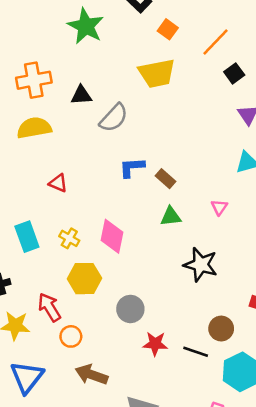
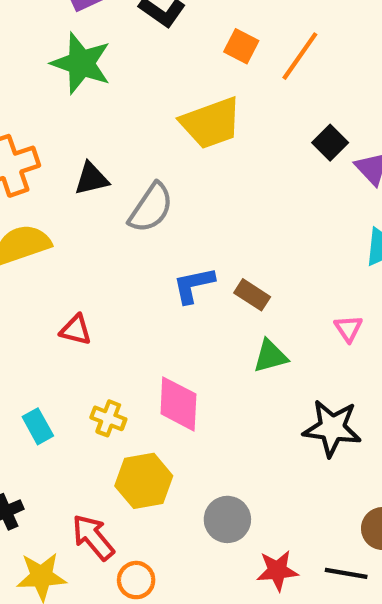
orange square: (168, 29) -> (241, 46), moved
black square: (234, 73) -> (330, 143), moved
cyan rectangle: (27, 237) -> (38, 426), size x0.7

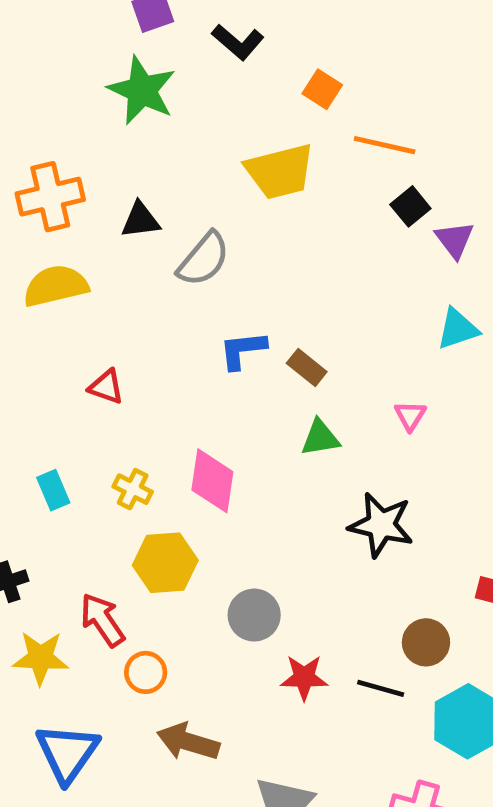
orange line: (300, 56) -> (385, 145), moved, turned 62

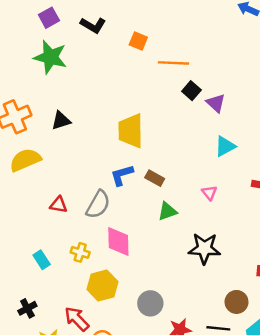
yellow trapezoid: (280, 171) -> (131, 131), moved, turned 114
gray semicircle: (204, 259) -> (98, 205), moved

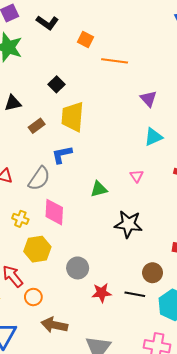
black square: (191, 91) -> (57, 84), moved
brown rectangle: (155, 178) -> (37, 126), moved, turned -70

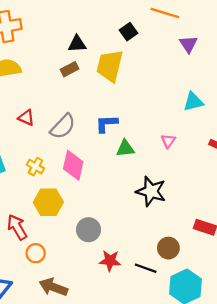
black square: (57, 84) -> (129, 32), moved
purple triangle: (148, 99) -> (189, 44), moved
black triangle: (13, 103) -> (77, 44), moved
blue L-shape: (62, 155) -> (106, 124), moved

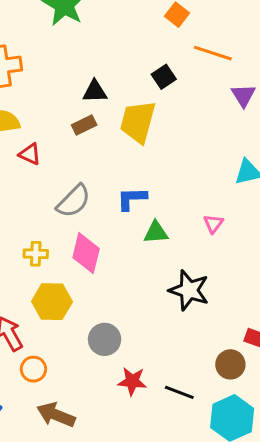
red triangle: (26, 118) -> (30, 154), moved
yellow cross: (35, 167) -> (36, 254), turned -30
brown circle: (168, 248) -> (230, 364), moved

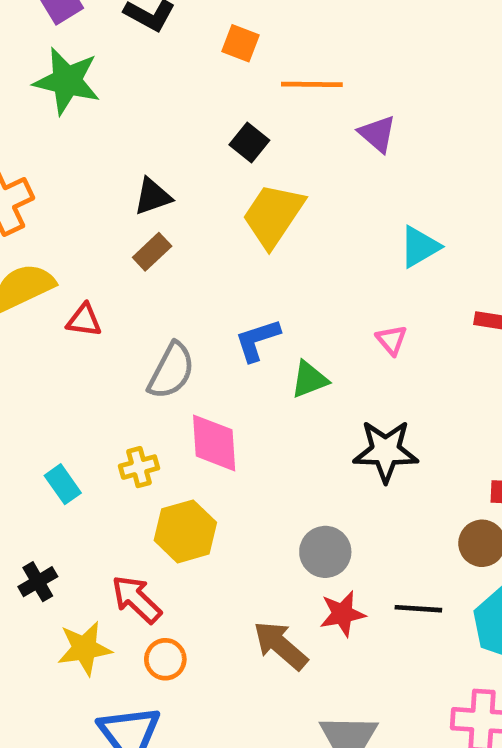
yellow trapezoid: (138, 122) -> (273, 215), moved, turned 36
gray circle: (105, 339) -> (325, 552), moved
orange circle: (33, 369) -> (165, 659), moved
brown arrow: (56, 415) -> (281, 645), moved, turned 36

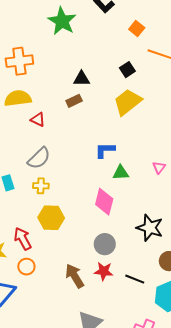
gray semicircle: (171, 371) -> (39, 158), moved
pink diamond: (214, 443) -> (104, 202), moved
black star: (386, 451) -> (150, 228), moved

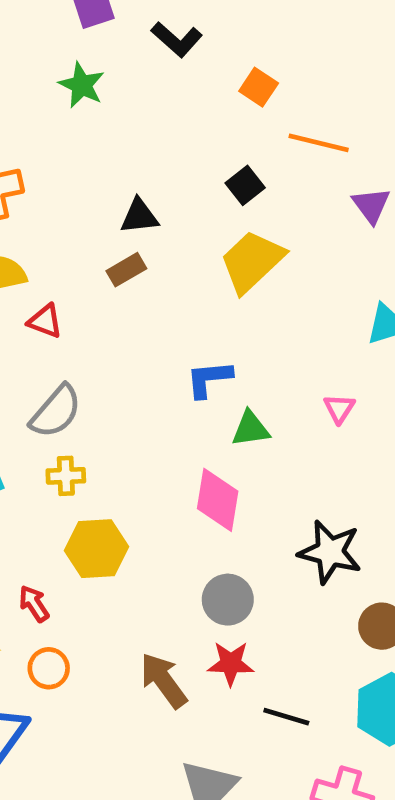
green star: (62, 21) -> (82, 85), size x0.7
red arrow: (23, 239) -> (34, 604), size x0.7
black line: (135, 279) -> (286, 717), moved

